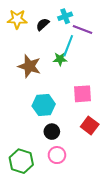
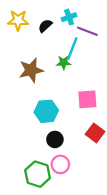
brown star: (29, 66) -> (31, 70), turned -30
green hexagon: (21, 161) -> (38, 174), moved

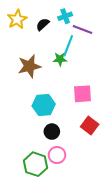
yellow star: (18, 20) -> (17, 19), turned -30

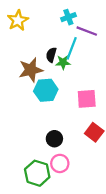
black semicircle: (43, 24) -> (51, 55), moved, turned -32
cyan hexagon: (44, 105) -> (46, 90), moved

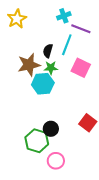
green star: (63, 62) -> (51, 68), moved
pink square: (87, 99) -> (81, 68), moved, turned 30
pink circle: (60, 163) -> (56, 161), moved
green hexagon: (37, 173) -> (37, 141), moved

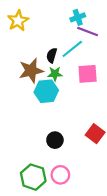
cyan cross: (64, 16) -> (78, 17), moved
cyan line: (67, 45) -> (72, 49), turned 30
pink square: (81, 68) -> (88, 74), turned -30
green hexagon: (37, 141) -> (33, 177), moved

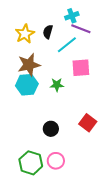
yellow star: (18, 21) -> (25, 34), moved
black semicircle: (52, 55) -> (48, 32), moved
green star: (55, 74) -> (57, 85), moved
cyan hexagon: (46, 91) -> (27, 85), moved

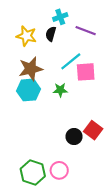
cyan cross: (72, 16) -> (60, 17), moved
yellow star: (25, 34) -> (26, 36), turned -30
cyan line: (67, 45) -> (71, 61), moved
black circle: (51, 129) -> (74, 137), moved

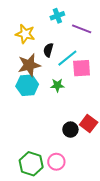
black semicircle: (51, 34) -> (48, 50), moved

